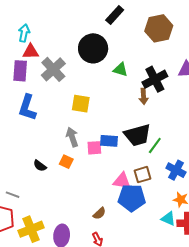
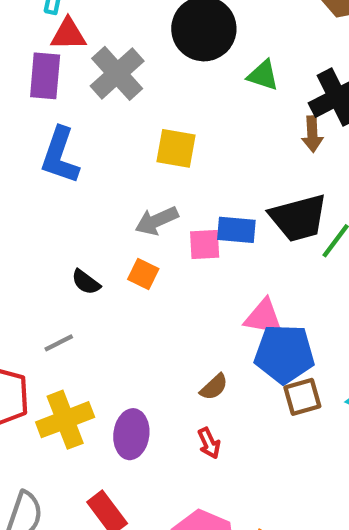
gray arrow: (72, 137) -> (157, 221), turned -96
brown square: (143, 175) -> (302, 397), moved
gray line: (13, 195) -> (59, 343), moved, turned -48

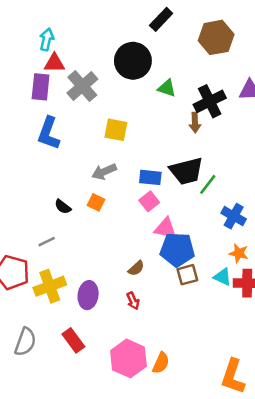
pink square: (205, 244) -> (149, 201), moved, turned -36

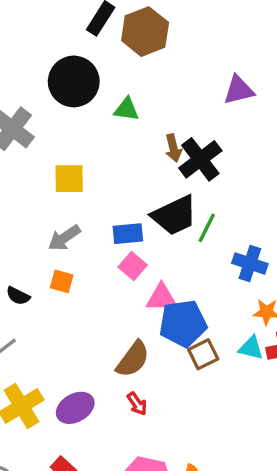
brown hexagon: (216, 37) -> (145, 32), moved
black cross: (210, 101) -> (200, 159), moved
brown semicircle: (136, 268) -> (133, 359), size x1.6
purple ellipse: (88, 295) -> (75, 408), turned 64

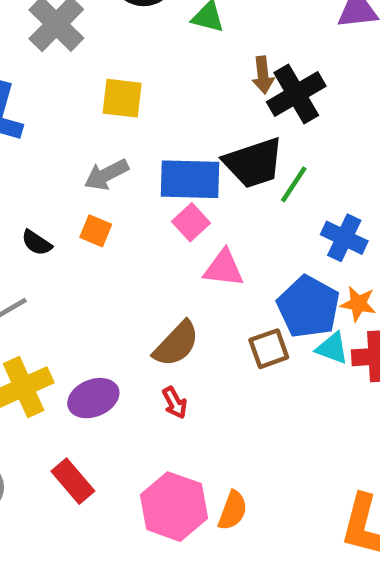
blue rectangle: (128, 234) -> (190, 179), size x1.5
blue pentagon: (183, 323) -> (308, 307), moved, turned 30

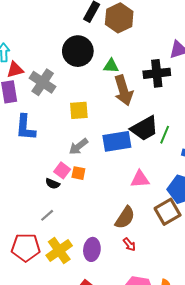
brown arrow: (263, 75) -> (123, 90), moved, size x1.8
black cross: (296, 94) -> (157, 73), moved, turned 35
pink square: (191, 222) -> (62, 170), moved
brown square: (269, 349) -> (168, 212), size x1.4
purple ellipse: (93, 398) -> (92, 249), turned -50

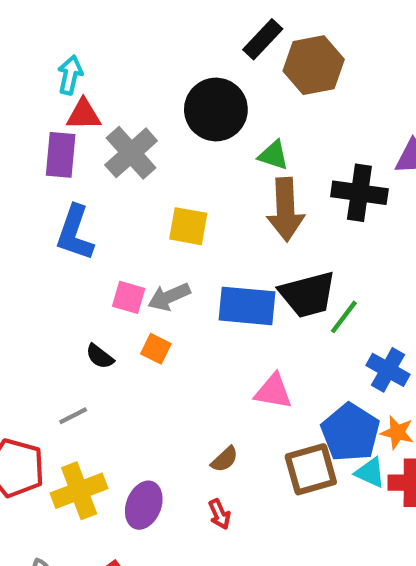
pink square: (62, 170) -> (129, 297), moved, turned -35
brown semicircle: (125, 218) -> (225, 459), size x0.6

